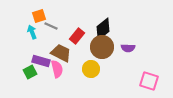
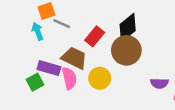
purple semicircle: (128, 48) -> (159, 83), moved
yellow circle: (91, 69) -> (100, 78), moved

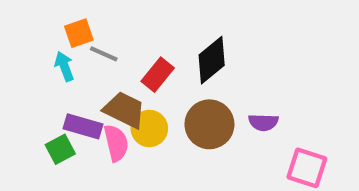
brown circle: (126, 50) -> (209, 124), moved
yellow circle: (100, 78) -> (149, 128), moved
purple semicircle: (159, 83) -> (263, 122), moved

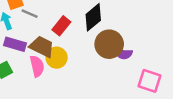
brown circle: (209, 124) -> (109, 44), moved
purple rectangle: (83, 126) -> (15, 44), moved

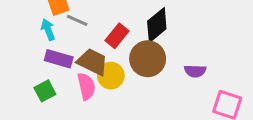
brown circle: (109, 44) -> (148, 59), moved

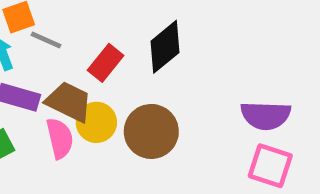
brown circle: (148, 59) -> (151, 131), moved
purple semicircle: (195, 71) -> (266, 115), moved, size x1.5

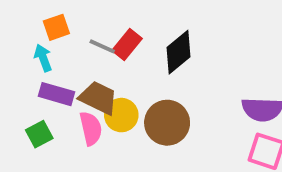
gray line: (46, 40) -> (102, 46), moved
red rectangle: (106, 63) -> (127, 44), moved

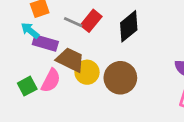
cyan arrow: (43, 58) -> (30, 30), turned -30
purple rectangle: (56, 94) -> (45, 43), moved
pink semicircle: (91, 128) -> (51, 81), moved, turned 40

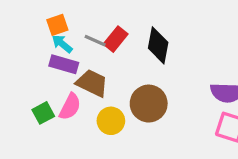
black diamond: (129, 26) -> (158, 45), turned -40
cyan arrow: (30, 30) -> (62, 44), moved
yellow circle: (87, 72) -> (111, 121), moved

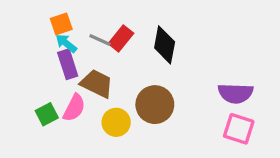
purple rectangle: (64, 64) -> (68, 64), turned 56

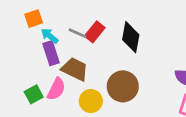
orange square: (61, 24) -> (34, 19), moved

